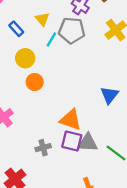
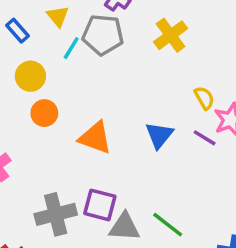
orange triangle: (70, 120) -> (95, 138), moved
gray triangle: (88, 143) -> (125, 227), moved
gray cross: (43, 148) -> (56, 214), size x1.6

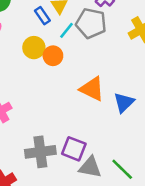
blue rectangle: (17, 31) -> (42, 16), moved
orange circle: (44, 113) -> (53, 56), moved
orange triangle: (95, 138) -> (92, 89), moved

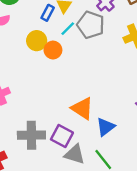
blue rectangle: (42, 16) -> (48, 13), turned 56
orange triangle: (92, 89) -> (82, 108), moved
blue triangle: (124, 102) -> (106, 127), moved

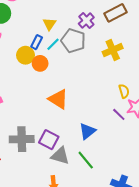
blue rectangle: (48, 13) -> (37, 42), moved
orange triangle: (82, 108) -> (58, 99), moved

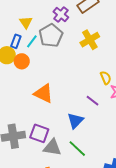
gray pentagon: (73, 41) -> (51, 35), turned 30
purple line: (119, 114) -> (93, 101), moved

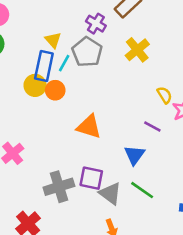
blue rectangle: (16, 41) -> (44, 66), size x1.6
gray triangle: (52, 147) -> (110, 193), turned 36

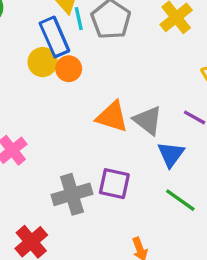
cyan line: (64, 63) -> (79, 19), moved, turned -42
blue rectangle: (44, 66) -> (54, 37), turned -36
gray triangle: (110, 193) -> (148, 120), moved

